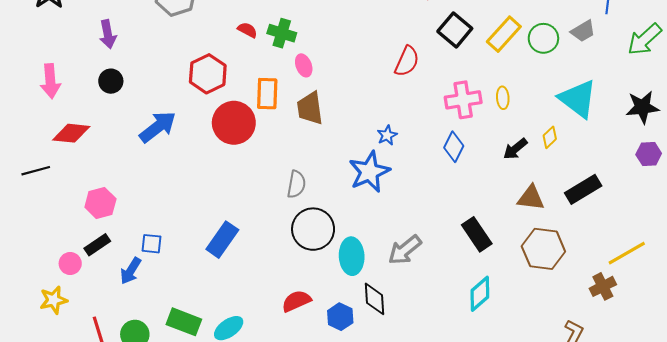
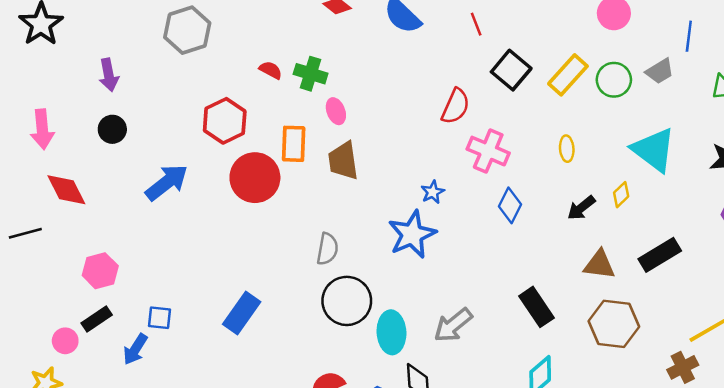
pink cross: (463, 100) -> (488, 151), moved, turned 32
red diamond: (71, 133) -> (66, 190), turned 57

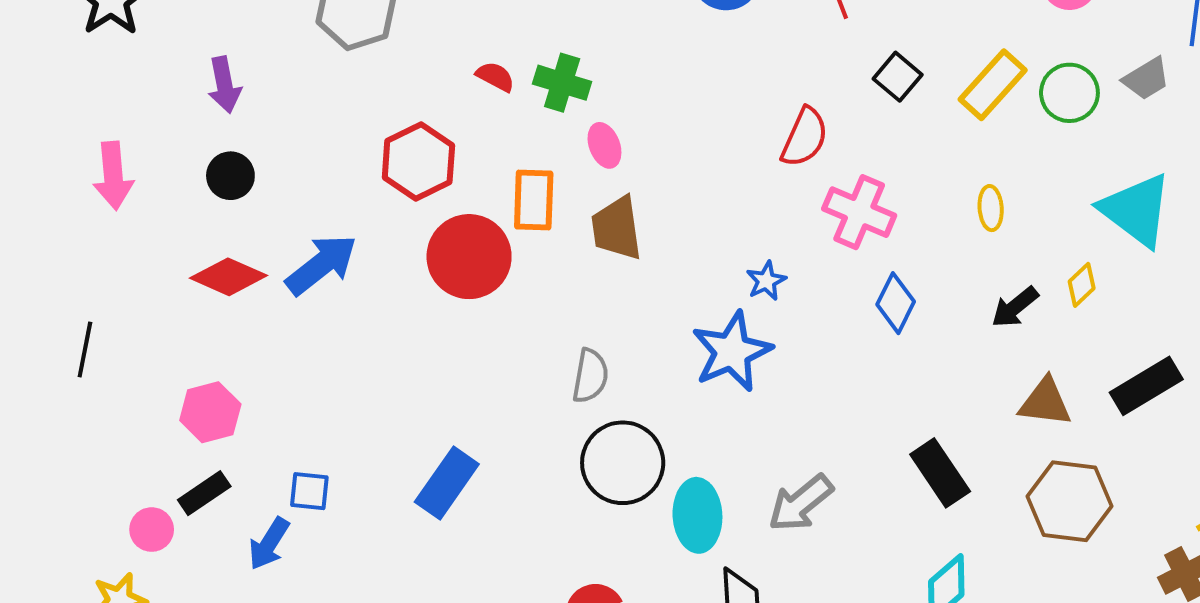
black square: (511, 70) -> (898, 77), size x0.7
red diamond: (66, 190) -> (228, 277), moved, turned -39
black line: (25, 233) -> (85, 350), turned -64

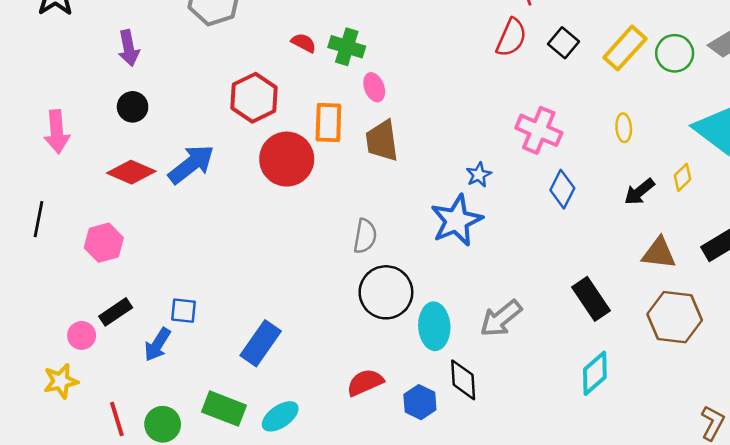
red semicircle: (805, 137) -> (511, 38), moved
pink arrow: (113, 176) -> (57, 132), moved
pink hexagon: (210, 412) -> (104, 243), moved
blue rectangle: (447, 483) -> (261, 343), moved

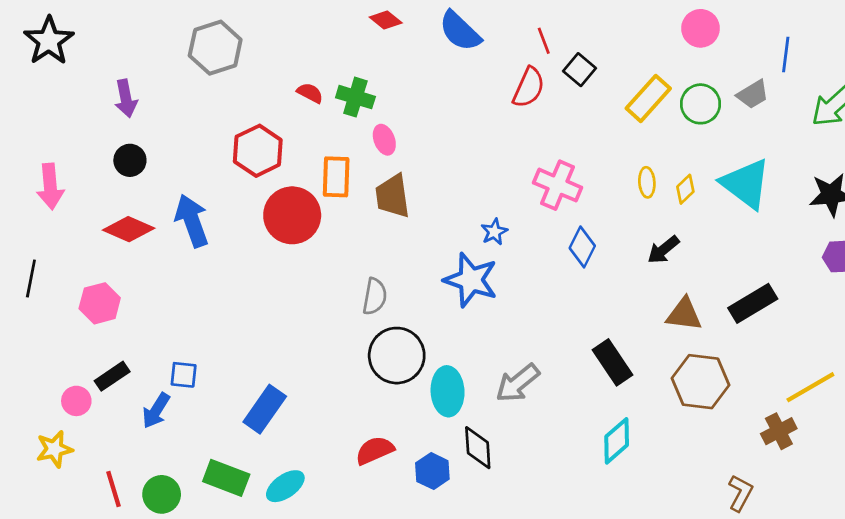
black square: (564, 43) -> (580, 70), moved
blue arrow: (191, 164) -> (192, 221), turned -72
yellow diamond: (682, 177) -> (685, 189), moved
blue star: (456, 220) -> (471, 280), turned -30

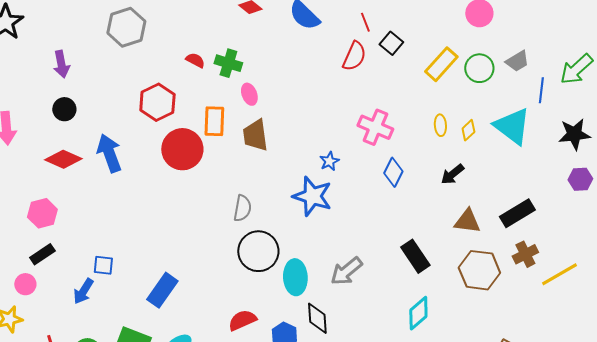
blue line: (786, 54) -> (541, 90), moved
black rectangle: (112, 376) -> (42, 254), moved
brown cross: (779, 431) -> (525, 254), moved

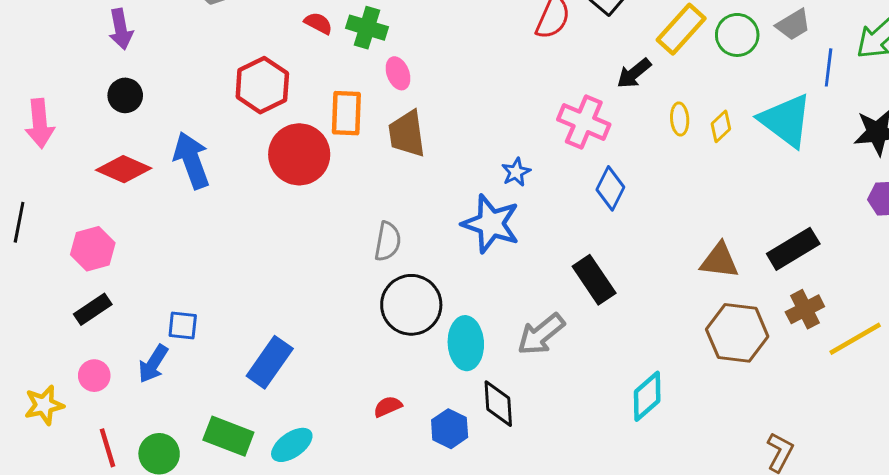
black arrow: (452, 174) -> (634, 73), moved
black rectangle: (415, 256) -> (594, 280), moved
pink circle: (25, 284) -> (94, 376), moved
red semicircle: (242, 320) -> (388, 407), size x0.7

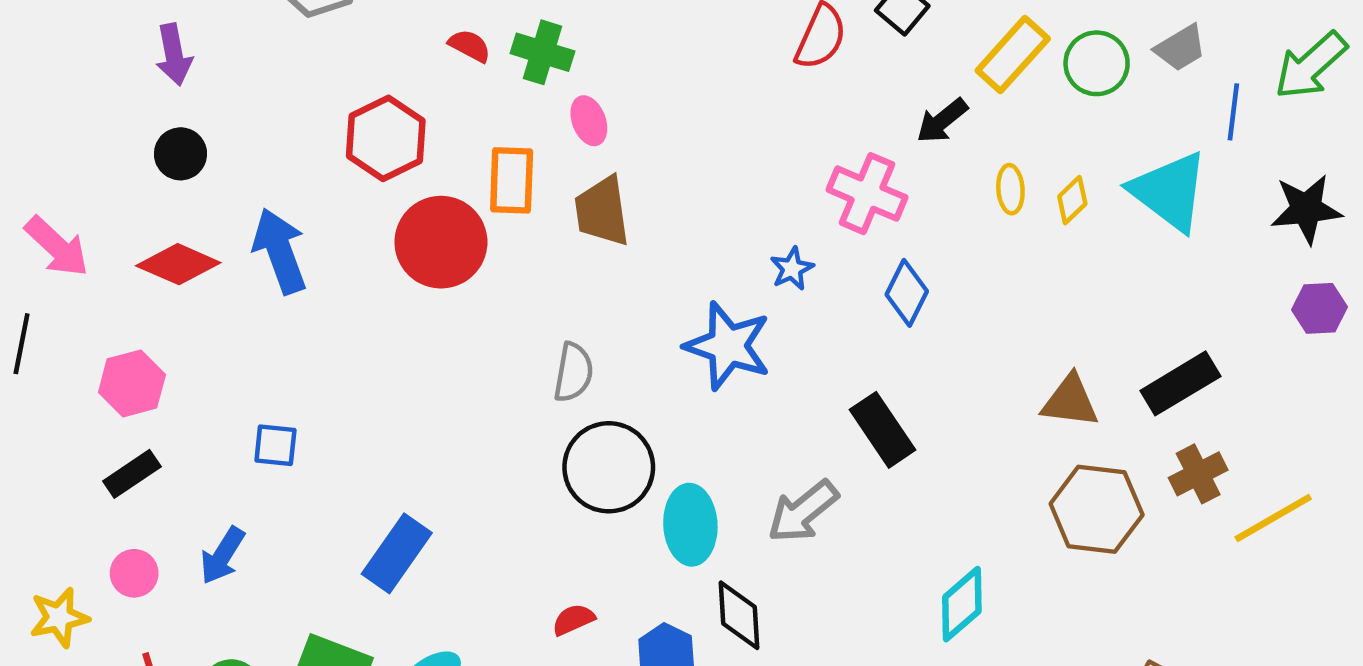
pink arrow: (40, 123) -> (57, 247), moved, turned -42
blue star: (516, 172) -> (792, 269), moved
blue square: (183, 325) -> (275, 445), moved

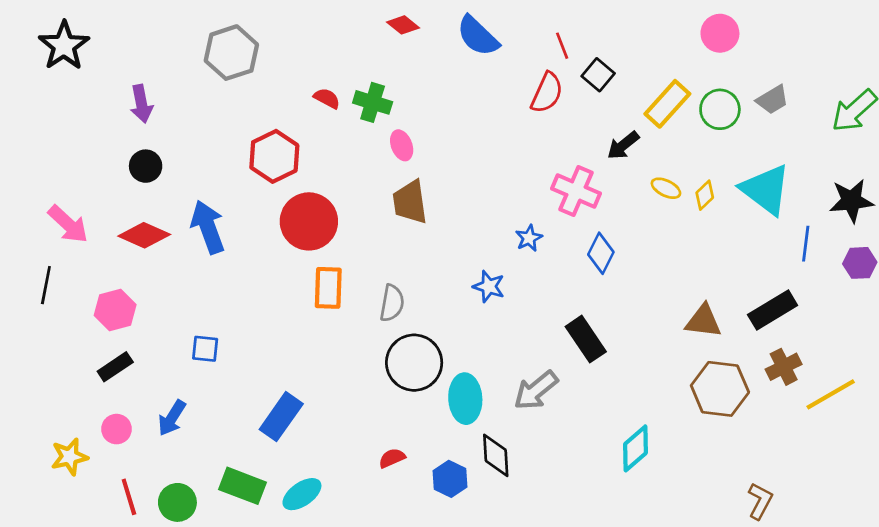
blue line: (1233, 112) -> (806, 244), moved
orange rectangle: (512, 180) -> (328, 288), moved
yellow ellipse: (1010, 189) -> (666, 188), turned -60
blue star: (728, 346) -> (489, 286), size x0.6

